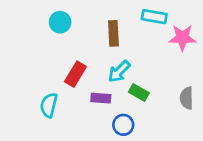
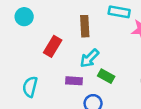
cyan circle: (60, 22) -> (24, 17), moved
red rectangle: (75, 74) -> (53, 46), moved

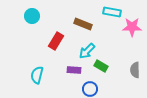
brown rectangle: (85, 26) -> (83, 24), turned -66

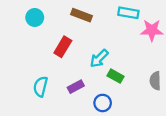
brown rectangle: (83, 24) -> (82, 15), moved
purple rectangle: (74, 70) -> (76, 87), moved, turned -32

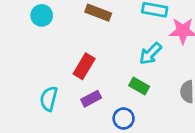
red rectangle: (63, 47) -> (84, 66), moved
cyan arrow: (99, 58) -> (150, 54), moved

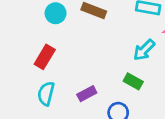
cyan circle: (42, 15) -> (56, 13), moved
red rectangle: (84, 66) -> (45, 57), moved

